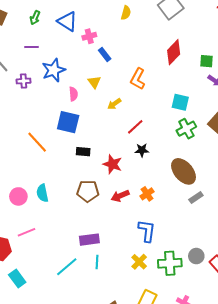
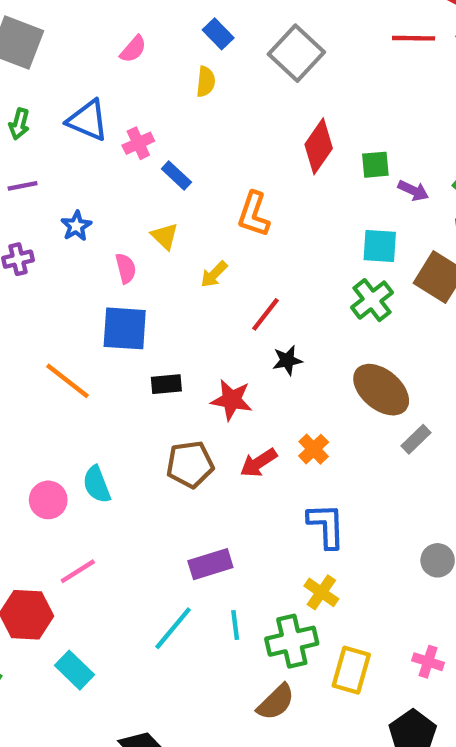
green square: (207, 61) -> (375, 165), moved
blue star: (54, 70) -> (76, 226), size x0.6
cyan square: (180, 102) -> (380, 246), moved
cyan line: (97, 262) -> (235, 625), moved
green cross: (170, 263) -> (292, 641), moved

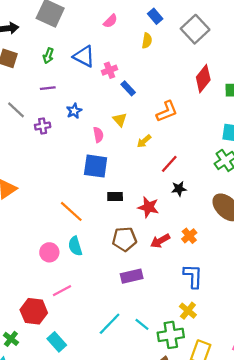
orange L-shape: (254, 214) -> (167, 111), turned -135
orange line: (67, 381) -> (71, 211), moved
purple rectangle: (210, 564) -> (132, 276), moved
cyan line: (235, 625) -> (142, 324), turned -48

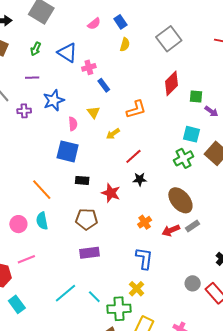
blue rectangle: (155, 16) -> (120, 22), moved
blue star: (74, 111) -> (54, 100), size x1.5
red arrow: (160, 241) -> (171, 230), moved

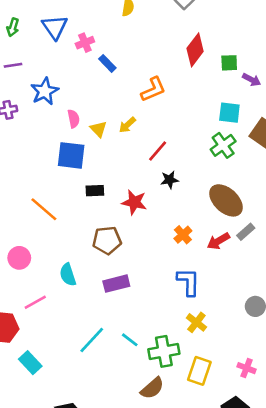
blue triangle: (67, 53) -> (55, 27), turned 30
yellow triangle: (93, 112) -> (98, 129), moved
cyan semicircle: (42, 221) -> (68, 275), moved
yellow cross: (137, 289) -> (196, 322), moved

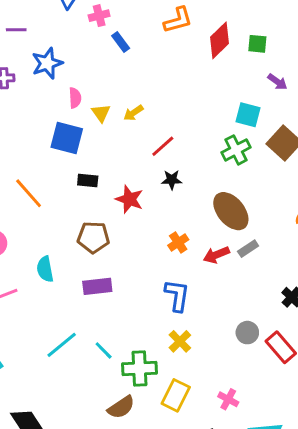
green square: (229, 63) -> (257, 44), moved
orange L-shape: (153, 89) -> (178, 20), moved

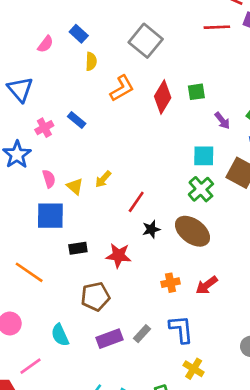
pink cross: (99, 16) -> (44, 128), moved
purple arrow: (277, 82) -> (222, 121), turned 30
brown ellipse: (231, 211) -> (192, 231), moved
orange cross: (178, 242) -> (171, 283), turned 36
gray rectangle: (248, 249) -> (142, 334), moved

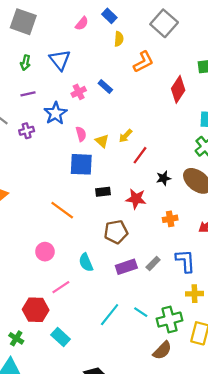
red diamond: (163, 97) -> (178, 89), moved
red line: (136, 202) -> (140, 155), moved
orange cross: (171, 283) -> (170, 219), moved
yellow cross: (194, 369) -> (194, 294), turned -35

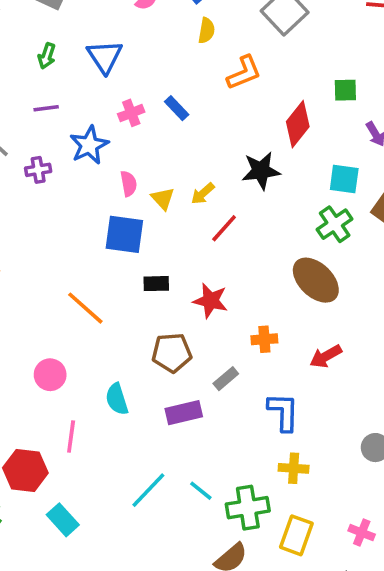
black star: (164, 178) -> (261, 171), moved, size x1.5
gray rectangle: (153, 263) -> (226, 379), moved
pink line: (61, 287) -> (71, 437), turned -54

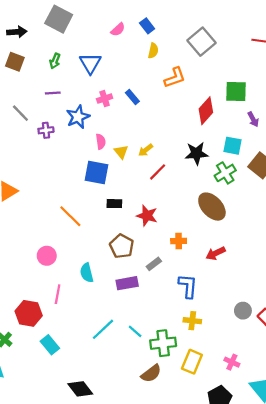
green square: (345, 90) -> (236, 92), size x1.5
black star: (261, 171) -> (196, 153), moved
brown pentagon: (172, 353) -> (122, 246), turned 30

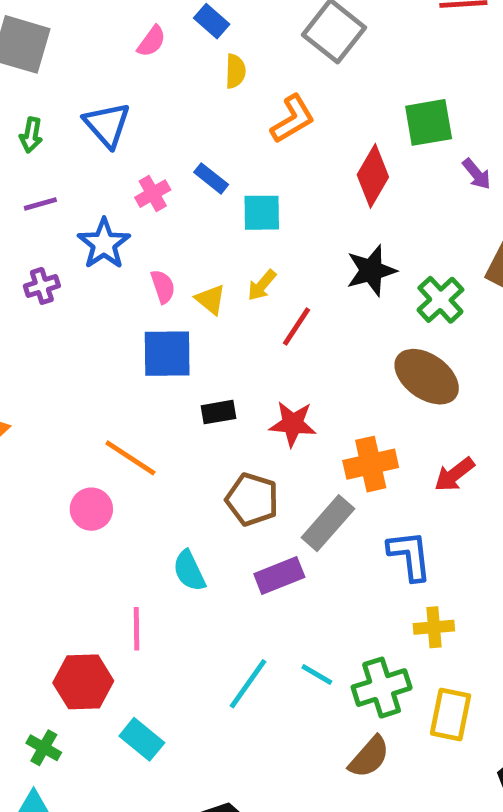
cyan square: (232, 146) -> (262, 213), moved
orange cross: (179, 241) -> (371, 464), size x1.5
pink circle: (47, 256) -> (91, 509), moved
gray rectangle: (154, 264) -> (328, 523), size x1.6

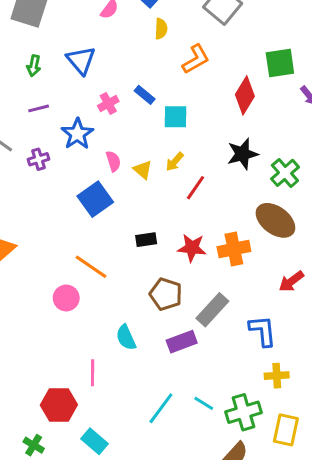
blue square: (167, 354) -> (95, 199), moved, turned -36
orange cross: (371, 464) -> (234, 249), moved

